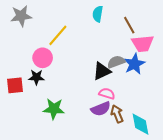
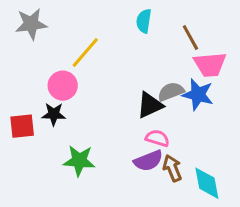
blue star: (134, 64) -> (198, 95), turned -30

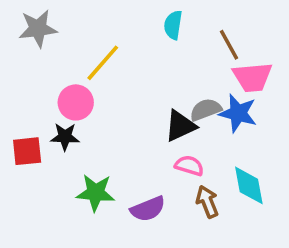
purple semicircle: (148, 161) -> (148, 209), moved
cyan diamond: (207, 183) -> (249, 185), moved

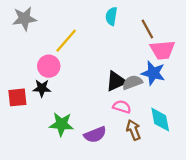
gray semicircle: (206, 110) -> (132, 82), moved

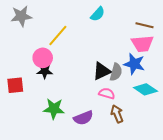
cyan semicircle: (111, 16) -> (98, 14), turned -147
brown line: (147, 29) -> (144, 25), moved, turned -48
gray semicircle: (132, 82) -> (116, 72), turned 126
black star: (42, 88) -> (45, 71), moved
cyan diamond: (160, 120) -> (145, 89), moved, turned -45

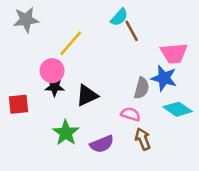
brown line: (144, 25) -> (132, 31), moved, turned 48
black triangle: (102, 71) -> (87, 96), moved
green star: (54, 109) -> (66, 133), turned 30

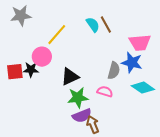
cyan semicircle: (119, 17) -> (93, 25), moved, turned -77
black star: (55, 87) -> (31, 70), moved
red square: (19, 104) -> (15, 72), moved
green star: (66, 133) -> (78, 98), moved, turned 30
brown arrow: (143, 139) -> (93, 125), moved

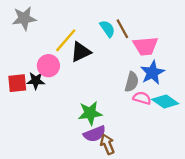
pink trapezoid: (140, 43) -> (145, 46), moved
blue star: (132, 63) -> (152, 73), turned 30
black triangle: (70, 77) -> (81, 52), moved
pink semicircle: (105, 92) -> (142, 98), moved

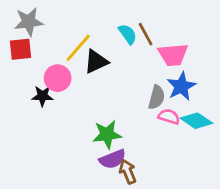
red square: (17, 83) -> (20, 49), moved

